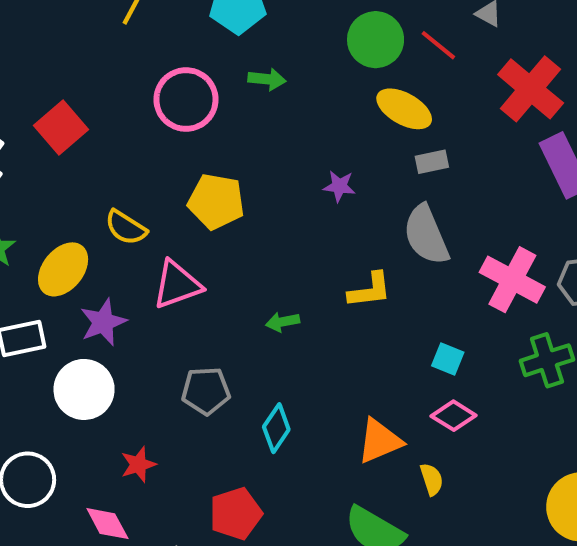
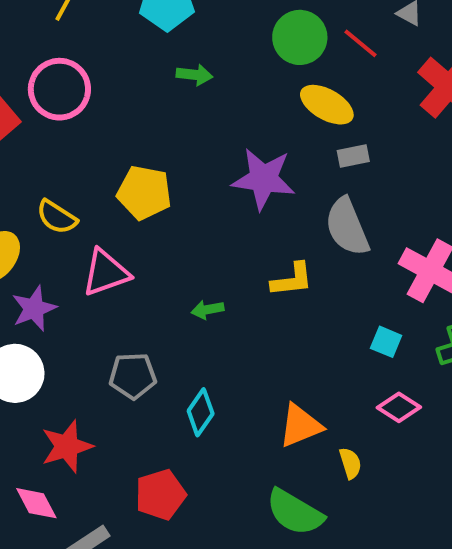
pink circle: (186, 100) -> (59, 89), moved
purple star: (339, 186) -> (263, 179), size x2.0
cyan square: (448, 359) -> (386, 342), moved
pink diamond: (454, 416) -> (399, 407), moved
red star: (138, 465) -> (67, 446), size x1.5

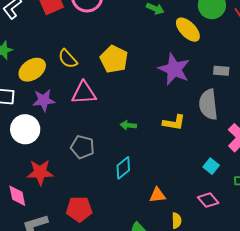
yellow ellipse: (327, 105) -> (188, 30), moved
cyan diamond: (201, 412) -> (123, 168), moved
orange triangle: (300, 426) -> (157, 195), size x0.7

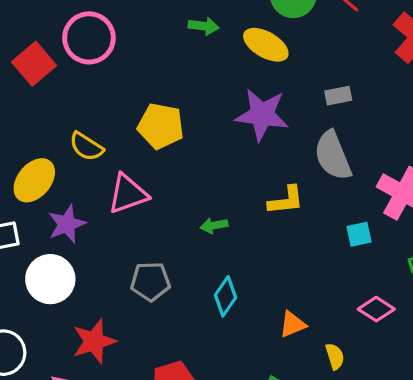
cyan square: (211, 166) -> (359, 234), moved, turned -35

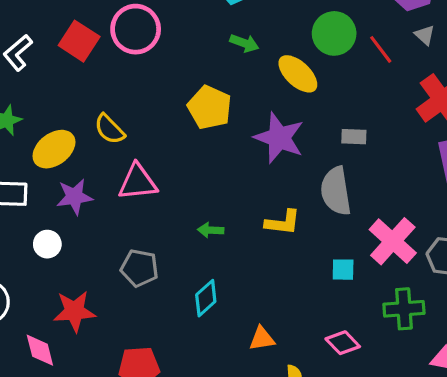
red square: (34, 64) -> (79, 41), turned -30
yellow pentagon: (161, 126) -> (210, 107), moved
white circle: (50, 279) -> (47, 244), size x0.6

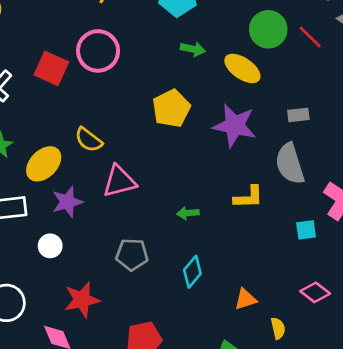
yellow pentagon: (210, 107) -> (171, 108), turned 30

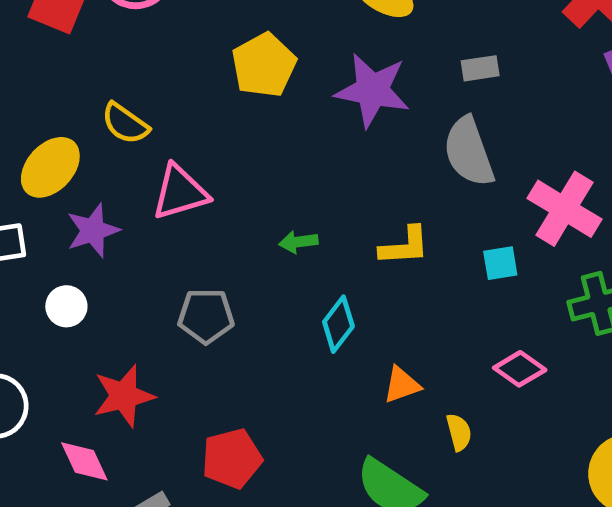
yellow L-shape: (248, 197) -> (404, 246), moved
cyan diamond: (192, 272) -> (338, 324), moved

